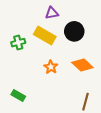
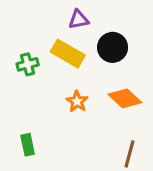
green rectangle: (18, 96) -> (28, 145), turned 48

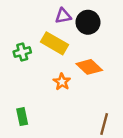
black circle: (113, 47) -> (88, 22), moved
orange diamond: (125, 98) -> (89, 67), moved

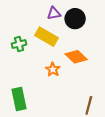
green rectangle: (22, 117) -> (19, 99), size x1.5

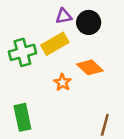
yellow rectangle: (47, 37) -> (55, 44), turned -60
green cross: (19, 44) -> (22, 52), size x1.5

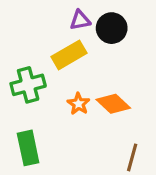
green cross: (22, 52) -> (28, 85), moved
orange diamond: (90, 67) -> (113, 104), moved

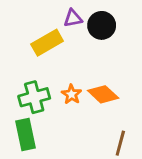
yellow rectangle: (69, 55) -> (47, 43), moved
green cross: (28, 85) -> (34, 97), moved

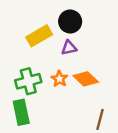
purple triangle: (73, 18) -> (69, 48), moved
black circle: (102, 25) -> (70, 21), moved

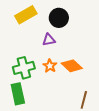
yellow rectangle: (39, 36) -> (26, 15), moved
purple triangle: (69, 48) -> (49, 40), moved

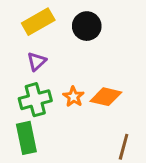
purple triangle: (49, 40) -> (37, 61), moved, turned -32
orange diamond: (72, 66) -> (106, 97), turned -30

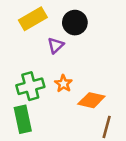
purple triangle: (37, 61) -> (56, 45), moved
orange diamond: (106, 97) -> (91, 100), moved

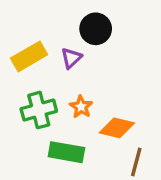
yellow rectangle: (33, 19) -> (29, 56), moved
green rectangle: (23, 119) -> (66, 152), moved, turned -68

